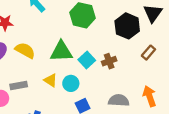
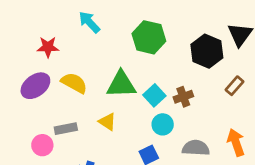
cyan circle: (71, 83) -> (163, 124), moved

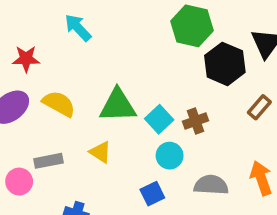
green hexagon: (149, 37) -> (192, 26), moved

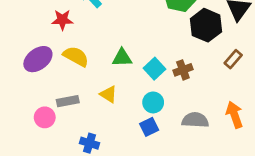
red star: (26, 59) -> (62, 20), moved
green triangle: (118, 105) -> (122, 58), size x0.7
cyan circle: (170, 156) -> (153, 102), moved

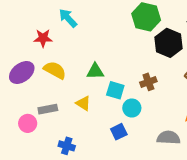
cyan square: (155, 69) -> (115, 90), moved, turned -30
cyan circle: (153, 102) -> (132, 108), moved
gray semicircle: (195, 120) -> (169, 138), moved

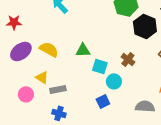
red star: (43, 38) -> (14, 22), moved
brown cross: (148, 82) -> (128, 59), turned -32
yellow triangle: (83, 103) -> (42, 77), moved
gray rectangle: (48, 109) -> (58, 89), moved

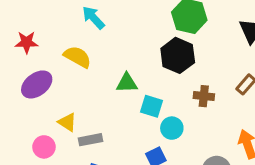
black hexagon: (145, 26) -> (178, 55), moved
yellow semicircle: (49, 49) -> (77, 57), moved
brown cross: (128, 59) -> (204, 96), moved, turned -32

